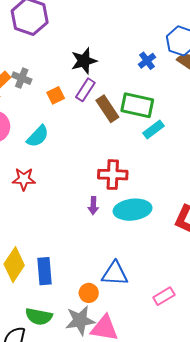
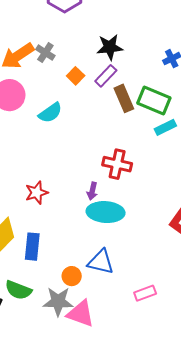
orange square: (56, 95) -> (76, 76), turned -30
red star: (24, 179) -> (37, 193), moved, turned -30
cyan ellipse: (133, 210) -> (106, 212), moved

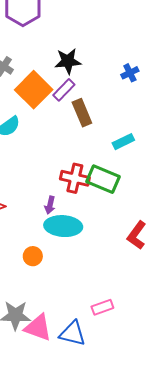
orange square: (76, 76) -> (34, 90), size x2.0
green rectangle: (154, 101) -> (103, 179), moved
blue triangle: (101, 262) -> (73, 333), moved
orange circle: (72, 276) -> (33, 256), moved

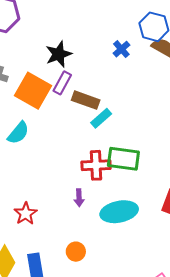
brown rectangle: (82, 113) -> (86, 100), turned -32
cyan rectangle: (123, 142) -> (101, 118), moved
cyan ellipse: (63, 226) -> (119, 212), moved

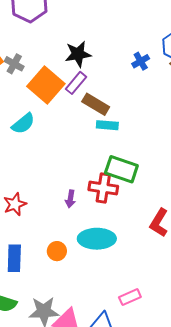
cyan rectangle: (101, 118) -> (107, 125), turned 35
red cross: (96, 165) -> (103, 188), moved
cyan ellipse: (119, 212) -> (97, 239), moved

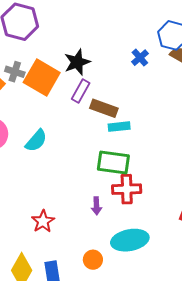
gray cross: (14, 64) -> (15, 72), moved
orange square: (46, 85) -> (42, 78), moved
green rectangle: (121, 169) -> (113, 163), moved

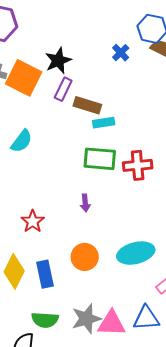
red cross: (127, 189) -> (138, 165), moved
cyan ellipse: (130, 240) -> (136, 253), moved
orange circle: (93, 260) -> (85, 257), size x1.4

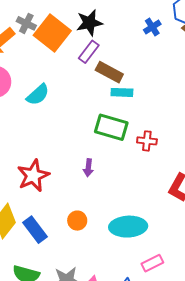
red cross: (138, 165) -> (147, 141), size x0.7
red star: (33, 221) -> (33, 176), size x1.4
orange circle: (85, 257) -> (77, 221), size x0.7
blue rectangle: (45, 274) -> (35, 230), turned -36

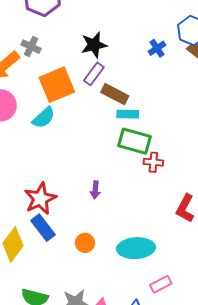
orange square: (52, 33) -> (57, 85), moved, turned 30
green rectangle: (111, 127) -> (135, 141), moved
blue rectangle: (35, 230) -> (43, 228), moved

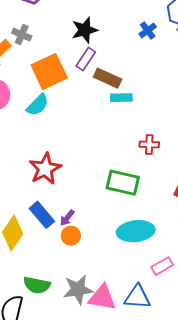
green rectangle: (135, 141) -> (123, 183), moved
purple arrow: (95, 190) -> (67, 218), moved, turned 36
red star: (40, 199) -> (45, 169), moved
orange circle: (85, 243) -> (71, 236), moved

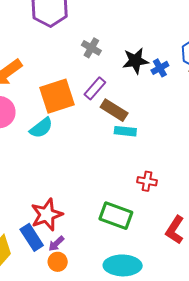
black star: (85, 30) -> (135, 61), moved
gray cross: (22, 35) -> (91, 48), moved
red star: (45, 169) -> (47, 215), moved

